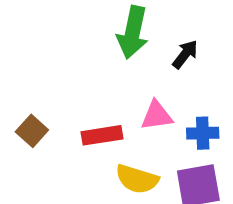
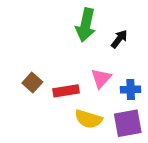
pink triangle: (157, 116) -> (101, 78), turned -40
brown square: (32, 131) -> (32, 82), moved

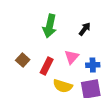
green arrow: (86, 25) -> (50, 26), moved
red rectangle: (66, 91) -> (47, 66), turned -54

